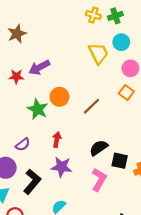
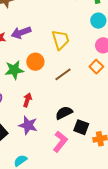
yellow trapezoid: (98, 53) -> (60, 40), moved
green star: (38, 109) -> (14, 70), turned 30

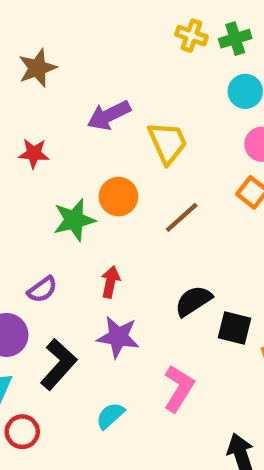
purple arrow: (21, 33) -> (109, 115), moved
pink L-shape: (60, 142) -> (179, 388), moved

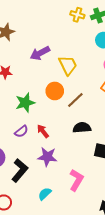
orange circle: (118, 197) -> (55, 91), moved
red arrow: (110, 282) -> (43, 131), turned -48
purple semicircle: (42, 290) -> (21, 131), moved
black semicircle: (193, 301) -> (82, 128), moved, turned 30

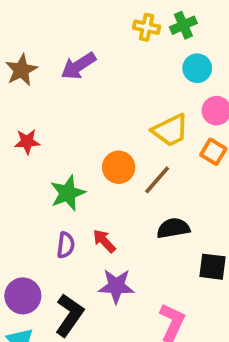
purple arrow: (40, 53) -> (78, 66), moved
yellow trapezoid: (68, 65) -> (170, 130), moved, turned 95
purple semicircle: (21, 131) -> (66, 245), turned -40

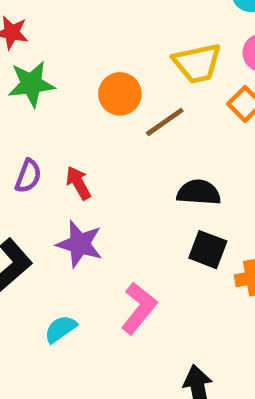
green star: (68, 193) -> (31, 84), moved
black semicircle: (173, 228) -> (199, 192), moved

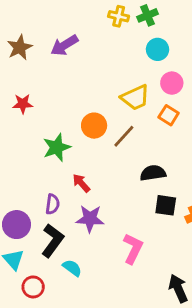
green star: (31, 84) -> (57, 147), moved
purple semicircle: (28, 176) -> (53, 204), moved
cyan semicircle: (61, 329) -> (72, 268), moved, turned 84

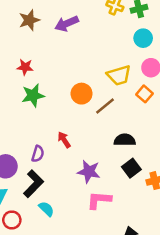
green star: (57, 147) -> (33, 95), moved
black square: (166, 205) -> (131, 168), turned 36
purple star: (90, 219) -> (89, 172), moved
pink L-shape: (133, 249) -> (99, 200), turned -120

